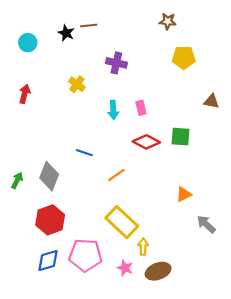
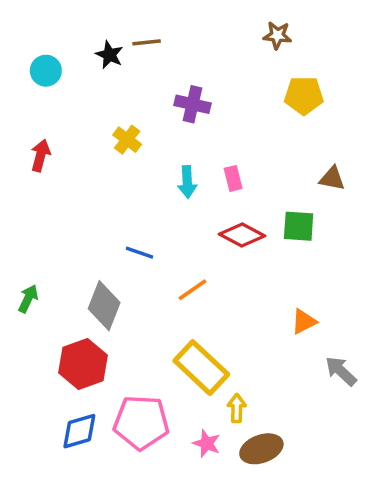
brown triangle: (211, 101) -> (332, 178), moved
gray diamond: (49, 176) -> (104, 306), moved

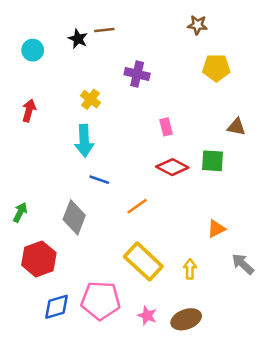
cyan arrow: (187, 182) -> (84, 141), moved, size x1.4
red hexagon: (83, 364) -> (39, 259), moved
yellow arrow: (237, 408) -> (190, 269), moved

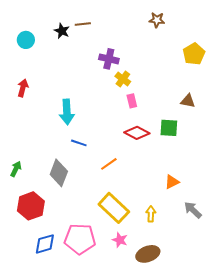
yellow pentagon: (216, 68) -> (194, 54), moved, turned -30
yellow cross: (91, 99) -> (123, 79), moved
pink star: (147, 316) -> (120, 240), moved

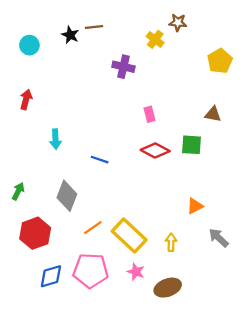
yellow cross: (123, 79) -> (155, 39), moved
cyan arrow: (67, 112) -> (55, 139), moved, size x0.7
blue line: (79, 143) -> (100, 160), moved
orange line: (109, 164) -> (93, 228), moved

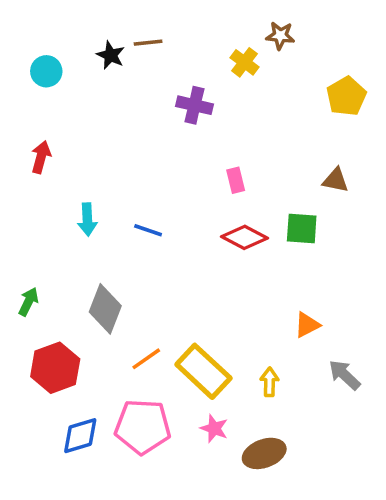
blue line: (100, 160) -> (148, 230), moved

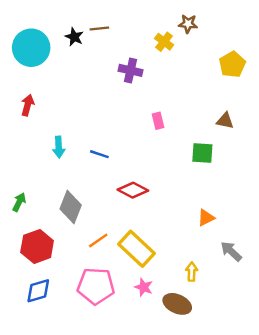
cyan circle: (46, 71) -> (31, 48), size x1.8
red diamond: (245, 237) -> (133, 190), moved
yellow arrow: (270, 382) -> (192, 272), moved
blue diamond: (80, 436) -> (38, 291), moved
brown ellipse: (264, 453) -> (177, 304), turned 44

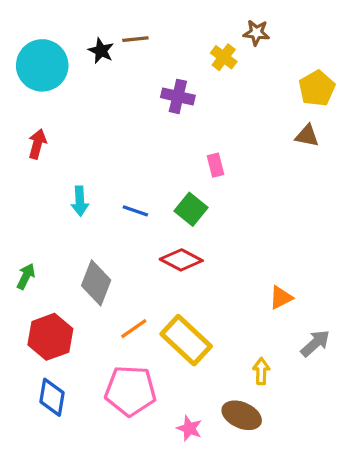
brown triangle: (225, 121) -> (307, 136), moved
green square: (202, 153) -> (191, 209), moved, turned 35
gray arrow: (231, 251) -> (315, 343), turned 95
pink star: (144, 287) -> (189, 428), moved
blue diamond: (38, 291) -> (52, 397), turned -64

